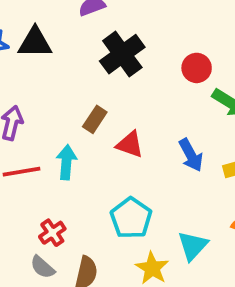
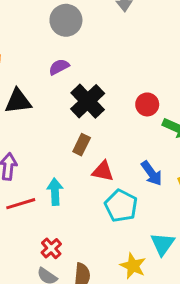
brown rectangle: (95, 119) -> (82, 145), moved
cyan pentagon: (131, 218) -> (121, 206), moved

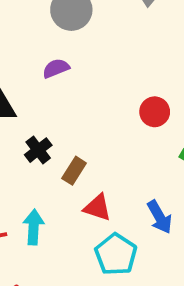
black cross: (88, 101) -> (38, 150), moved, size x0.6
red circle: (147, 104) -> (155, 112), moved

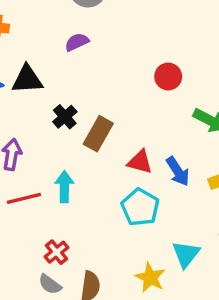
brown rectangle: (74, 171) -> (98, 134), size x1.4
red triangle: (98, 208) -> (140, 162), moved

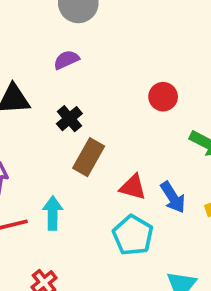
black cross: (65, 117) -> (69, 119), moved

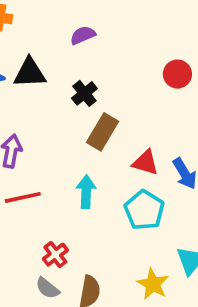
cyan arrow: (53, 213) -> (86, 192), moved

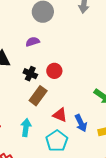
red circle: (177, 74) -> (54, 71), moved
black cross: (84, 93) -> (30, 74), turned -32

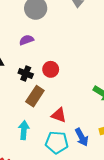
blue arrow: (81, 123) -> (82, 137), moved
cyan pentagon: (57, 141) -> (57, 142), turned -30

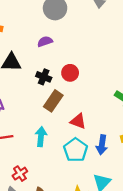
blue arrow: (82, 137) -> (102, 145), turned 36
cyan pentagon: (57, 142) -> (76, 150), turned 30

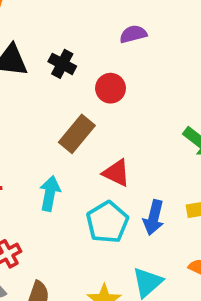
purple semicircle: (45, 42) -> (133, 34), moved
black cross: (44, 77) -> (62, 64), moved

